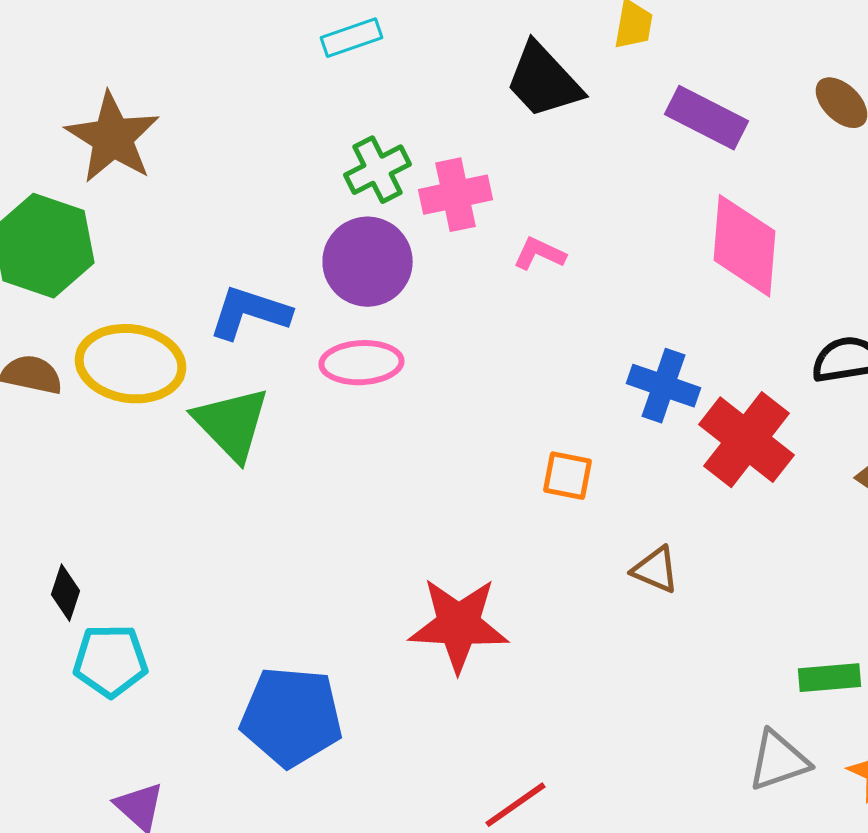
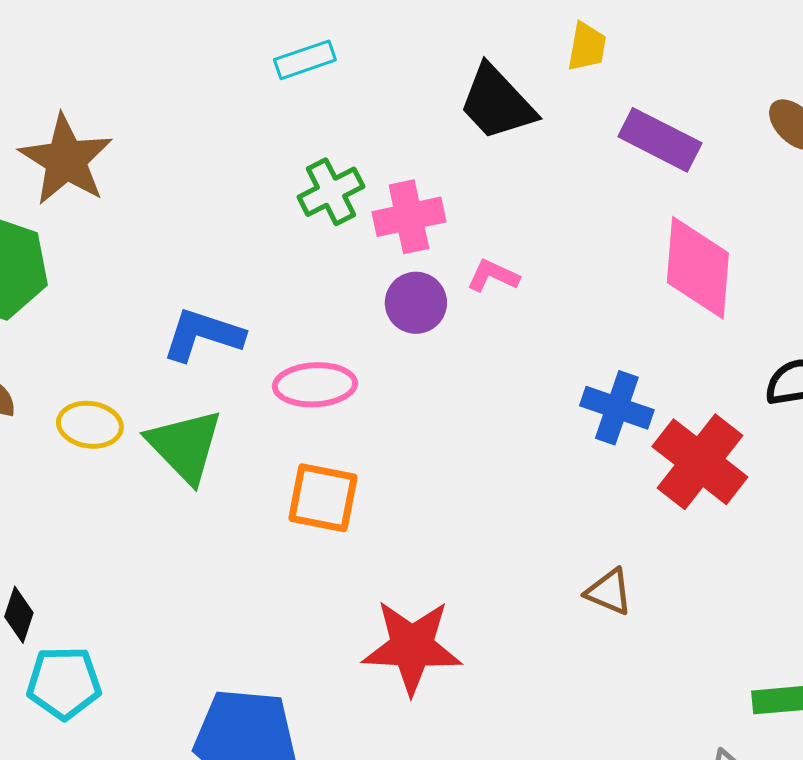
purple circle: (368, 262) -> (416, 303), moved, size x0.7
yellow ellipse: (130, 364) -> (90, 425), moved, size x0.6
orange square: (568, 476) -> (323, 498), moved, size x1.4

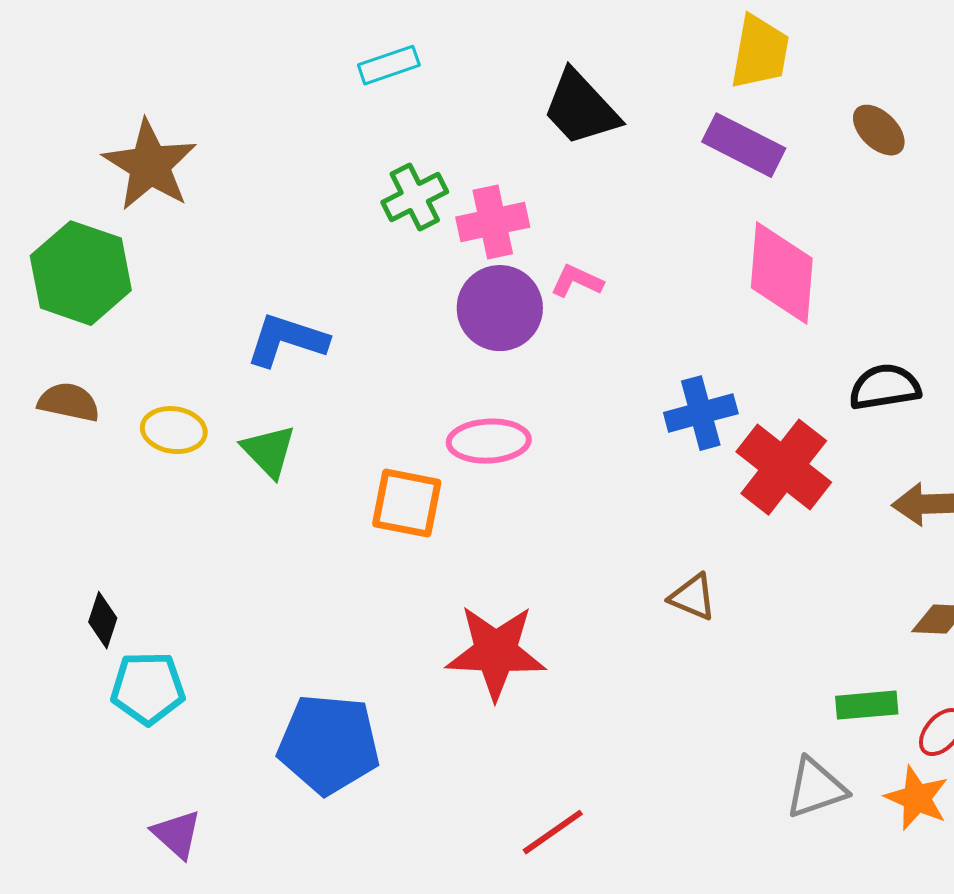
yellow trapezoid: (587, 47) -> (760, 52), moved, size x1.5
purple circle: (416, 303) -> (500, 308), size x1.4
pink ellipse: (315, 385) -> (489, 441), moved
blue cross: (617, 408) -> (701, 413), turned -34
green triangle: (185, 446) -> (269, 451), size x0.7

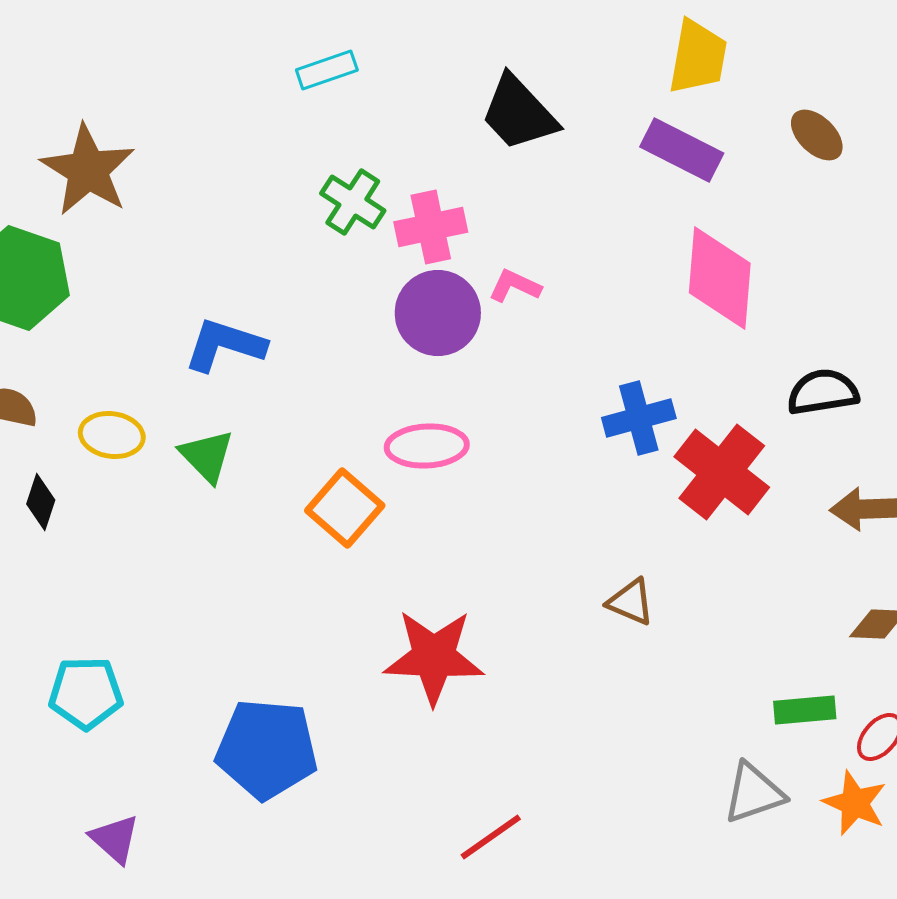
green cross: (415, 197) -> (353, 202), turned -30
orange square: (407, 503) -> (345, 508), turned 30
black diamond: (103, 620) -> (41, 502), moved

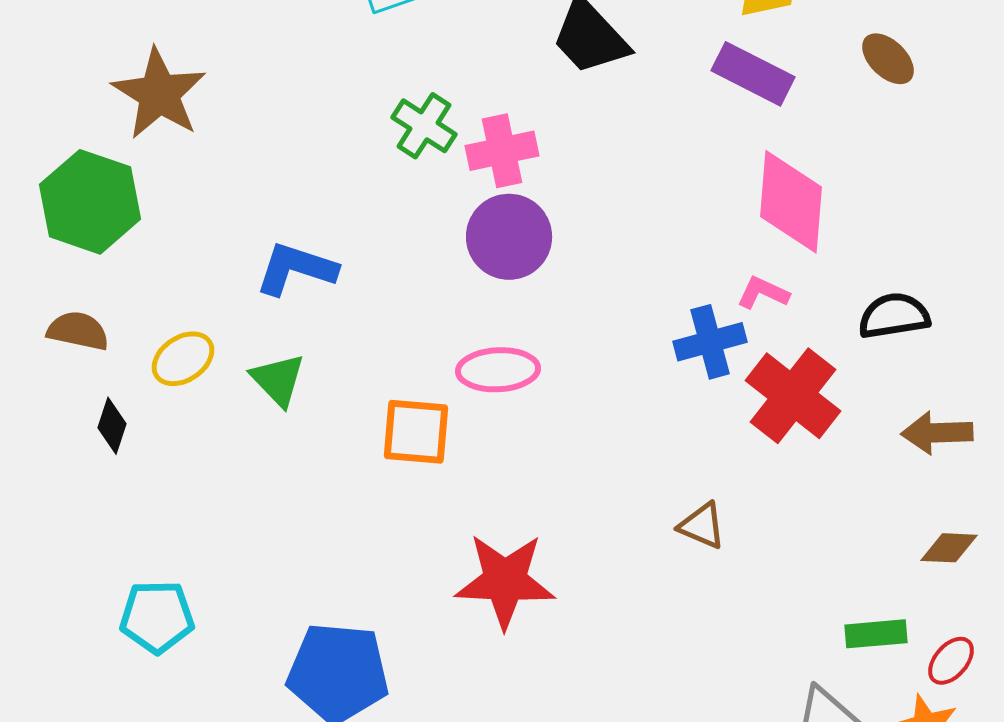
pink L-shape: (515, 286) -> (763, 293), moved
yellow ellipse: (112, 435) -> (183, 359), turned -42
orange square: (345, 508) -> (416, 432), turned -36

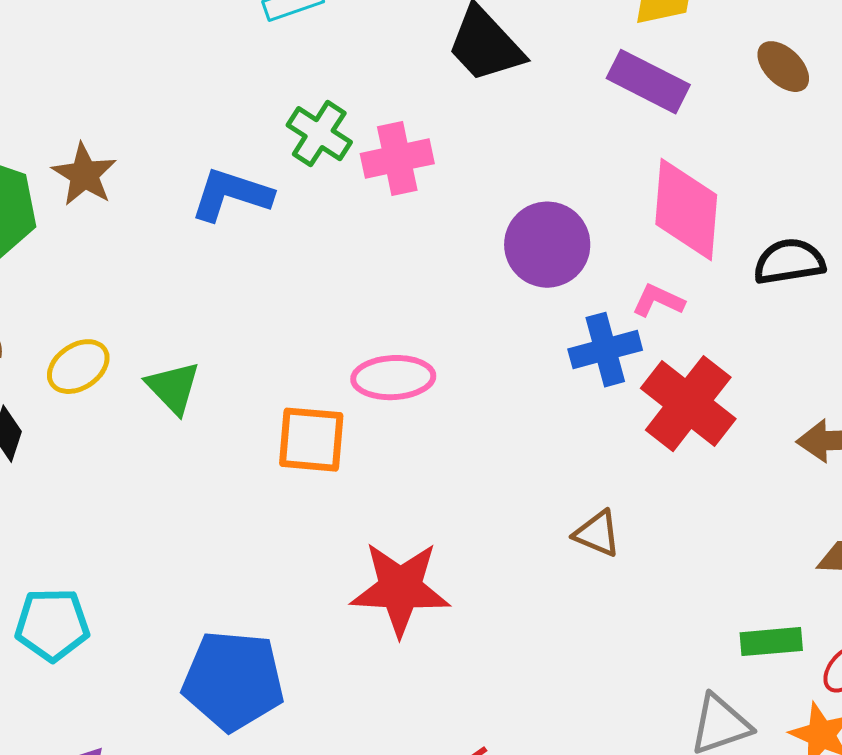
brown star: (159, 94) -> (84, 175), moved, size x0.7
purple circle: (509, 237) -> (547, 245), moved
blue L-shape: (296, 269) -> (231, 195), moved
black semicircle: (894, 316) -> (789, 262), moved

